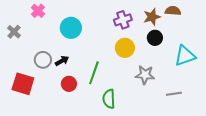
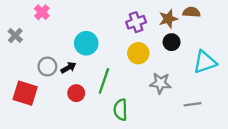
cyan circle: (71, 28) -> (86, 43), moved

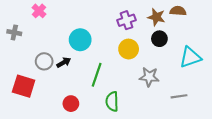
brown star: (168, 19) -> (156, 17), turned 30
gray cross: (15, 35) -> (14, 33), turned -32
red circle: (76, 93) -> (71, 104), moved

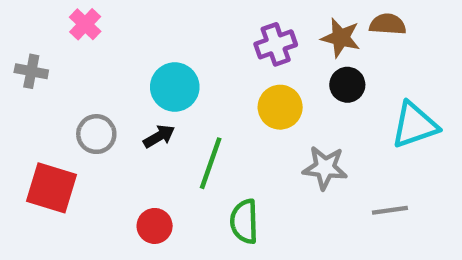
black arrow: (64, 62) -> (159, 136), moved

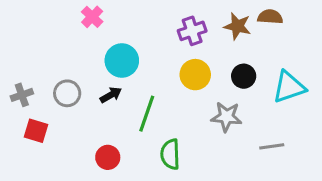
pink cross: (85, 24) -> (92, 17), moved
gray cross: (31, 71) -> (22, 95), moved, turned -30
black circle: (347, 85) -> (244, 76), moved
red square: (51, 188) -> (36, 131), size x0.7

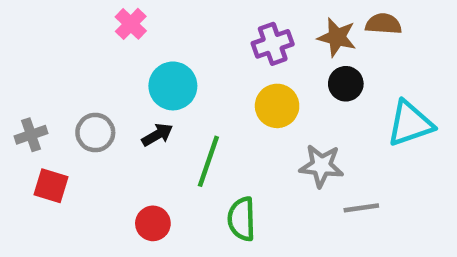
black circle: (244, 76) -> (346, 84), moved
gray line: (272, 146) -> (361, 208), moved

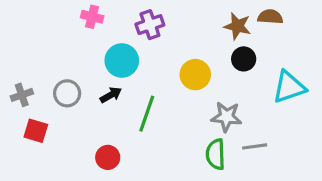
pink cross: (131, 24) -> (92, 17), turned -30
purple cross: (273, 44) -> (150, 25), moved
green semicircle: (242, 219) -> (216, 154), moved

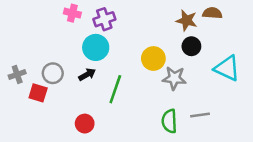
purple cross: (150, 25) -> (104, 19), moved
cyan triangle: (289, 87) -> (227, 68), turned 44
gray star: (226, 117) -> (174, 78), moved
red square: (36, 131) -> (38, 93), moved

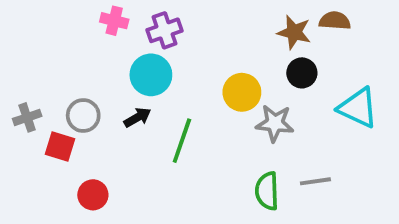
red circle: (85, 124) -> (93, 195), moved

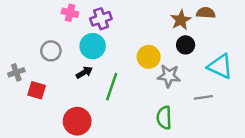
brown star: (294, 32) -> (181, 20), turned 30
gray circle: (83, 116) -> (51, 51), moved
gray line: (315, 181) -> (203, 97), moved
red circle: (93, 195) -> (77, 121), moved, size x1.5

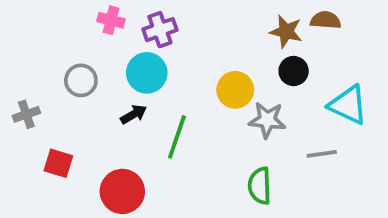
brown star: (181, 20) -> (286, 31), turned -30
red square: (37, 90) -> (58, 163), moved

